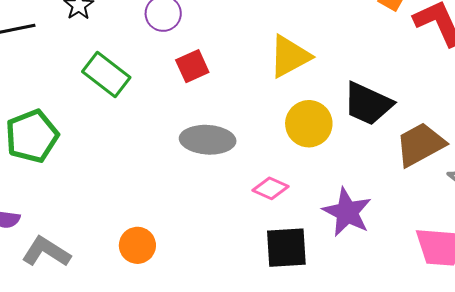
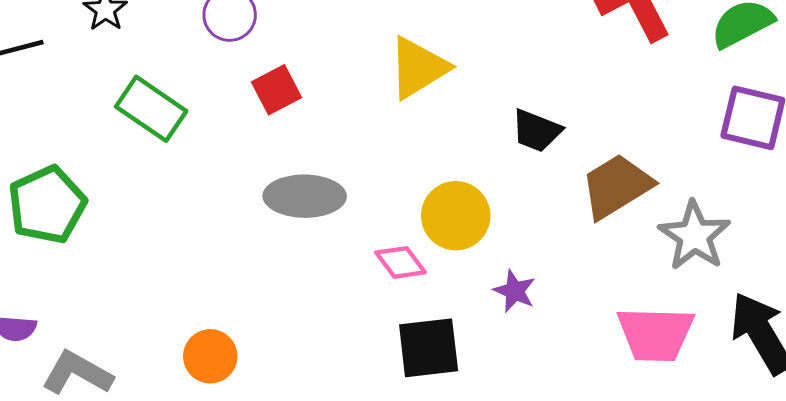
black trapezoid: (368, 104) -> (536, 131), size x0.7
yellow circle: (309, 124) -> (456, 216), moved
pink diamond: (270, 188) -> (401, 262), turned 32
purple star: (347, 212) -> (515, 291), size x0.6

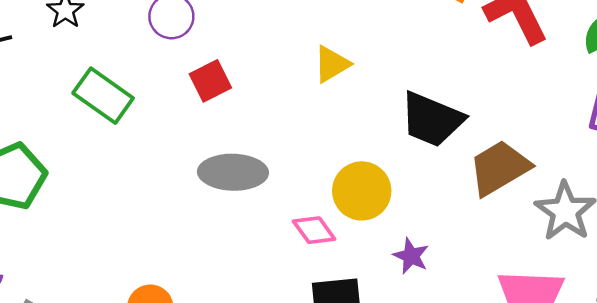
yellow triangle: (418, 68) -> (332, 64), size x0.7
black trapezoid: (536, 131) -> (432, 119), size x1.5

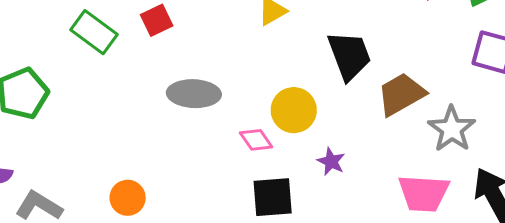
red square: (210, 81) -> (157, 20), moved
black trapezoid: (432, 119) -> (349, 56), turned -134

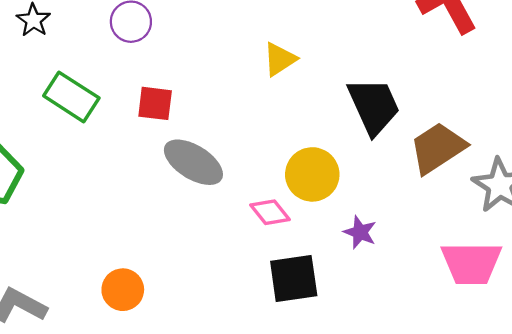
red square: (157, 20) -> (155, 103), moved, turned 36
gray ellipse: (194, 94) -> (193, 162), turned 33

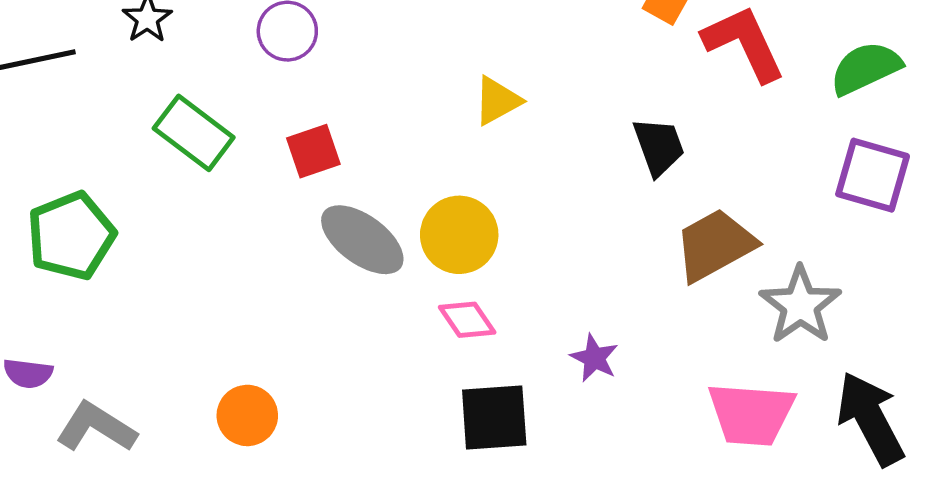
red square: (155, 103) -> (313, 151), turned -30
black trapezoid: (374, 106) -> (659, 146), moved, size x0.7
yellow circle: (312, 174) -> (459, 235), moved

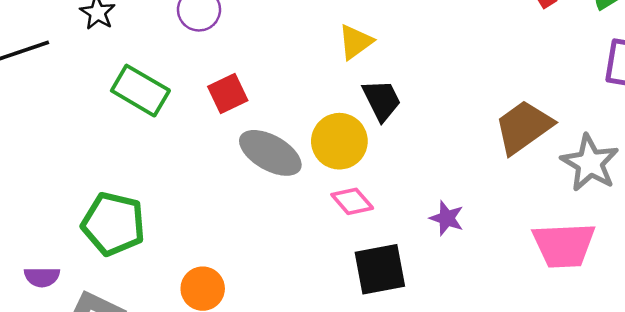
black trapezoid: (659, 146) -> (382, 100), moved
green pentagon: (71, 236) -> (113, 224), moved, turned -30

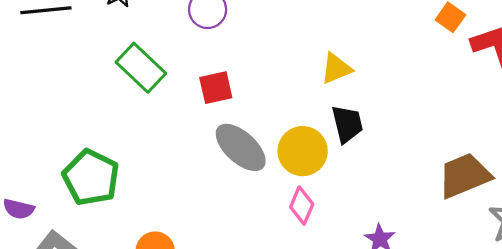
pink diamond: (352, 201) -> (302, 206), turned 51

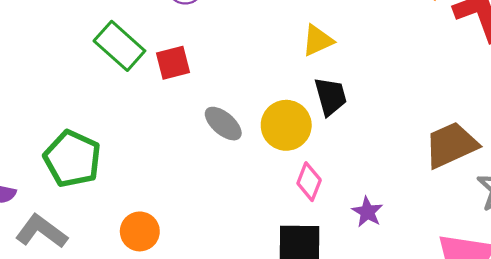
red square: (216, 88) -> (173, 63), moved
gray ellipse: (241, 147) -> (223, 124), size x0.7
pink diamond: (302, 206) -> (309, 182), moved

